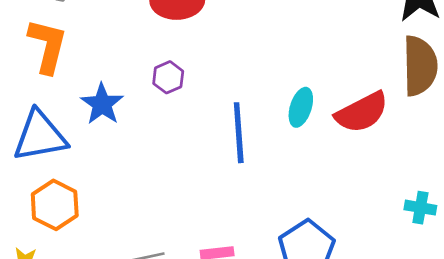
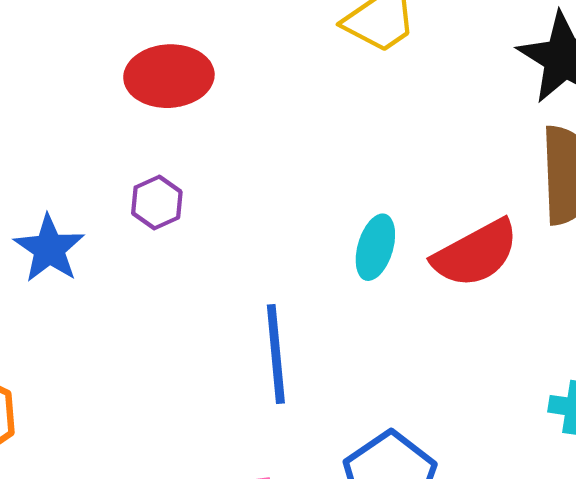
blue line: (239, 133) -> (276, 354), moved

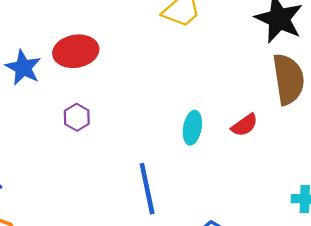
blue star: (49, 249) -> (23, 68), moved
red semicircle: (476, 253) -> (244, 125), size x0.6

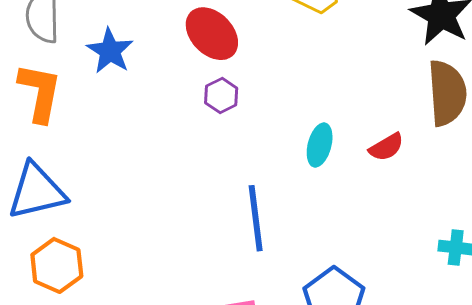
red ellipse: (76, 51) -> (212, 34), moved, turned 51
purple hexagon: (77, 117) -> (221, 95), moved

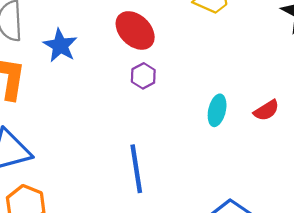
blue line: (256, 218) -> (136, 169), moved

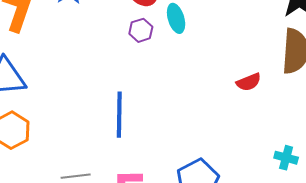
cyan ellipse: (217, 110) -> (176, 18), moved, turned -40

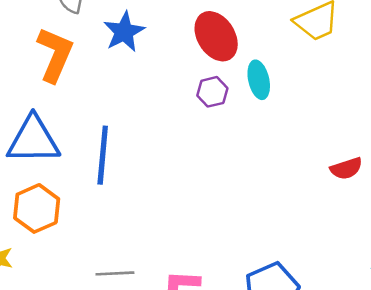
blue line: (119, 115) -> (103, 155), moved

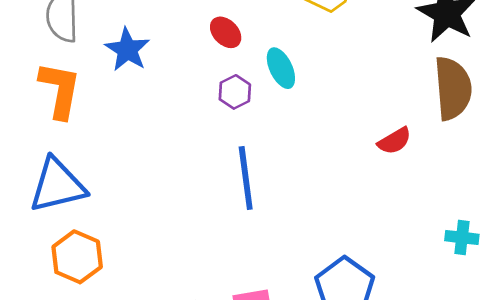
red ellipse: (216, 36) -> (226, 32), size x0.6
blue line: (103, 155) -> (246, 178), moved

